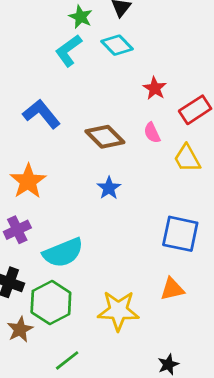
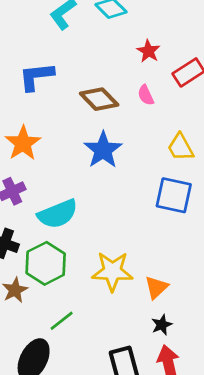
blue L-shape: (42, 114) -> (36, 76), turned -57
yellow trapezoid: (187, 158) -> (180, 147), moved
blue star: (109, 188) -> (103, 150), size x1.6
orange triangle: (172, 289) -> (156, 287), moved, turned -30

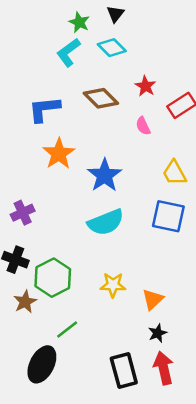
brown diamond: (99, 99) -> (101, 98), moved
orange star: (23, 143) -> (59, 154), moved
cyan semicircle: (58, 214) -> (106, 222), moved
yellow star: (112, 271) -> (113, 285), size x0.7

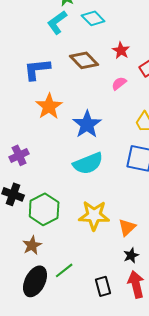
pink semicircle: (143, 126) -> (119, 83), turned 77
yellow star: (113, 285) -> (94, 215), size x1.4
brown star: (25, 302) -> (32, 245), moved
green line: (67, 329) -> (64, 270), moved
black rectangle: (124, 370) -> (103, 286), size x0.7

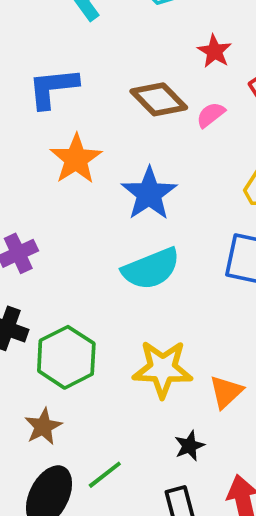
brown diamond: (84, 60) -> (159, 99), moved
black star: (131, 255) -> (189, 446), moved

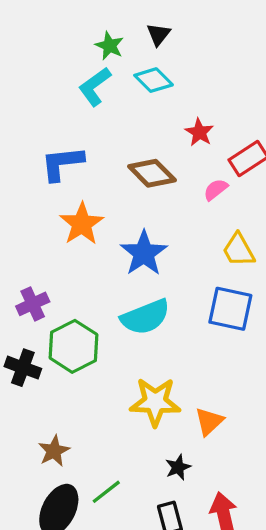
pink semicircle: (211, 115) -> (216, 190), moved
green hexagon: (66, 357) -> (74, 346), moved

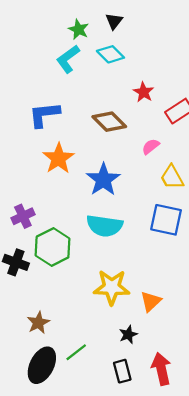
pink semicircle: (216, 190) -> (151, 146), moved
cyan semicircle: (145, 317) -> (105, 226), turned 30

